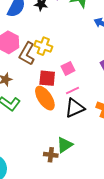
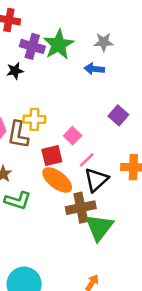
green triangle: (65, 145) -> (99, 227), size x1.4
brown cross: (51, 155) -> (81, 208), moved, size x1.6

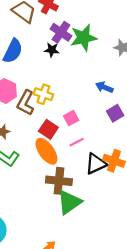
blue arrow: (94, 69) -> (104, 87), moved
black star: (15, 71) -> (52, 50), moved
red square: (52, 156) -> (48, 129), turned 30
black triangle: (96, 180) -> (96, 164), moved

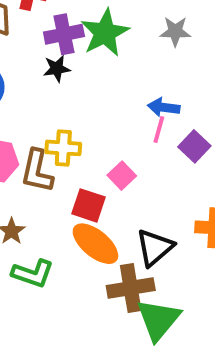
purple cross: (61, 32) -> (64, 34), turned -30
pink line: (77, 142) -> (159, 130), moved, turned -32
black triangle: (96, 164) -> (155, 248), moved

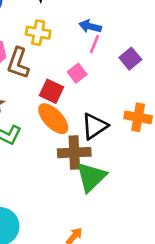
blue arrow: (164, 107) -> (90, 26), moved
pink line: (159, 130) -> (94, 44), moved
yellow cross: (63, 148) -> (38, 33), moved

